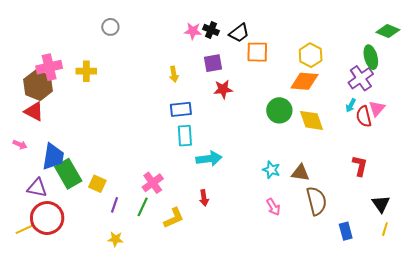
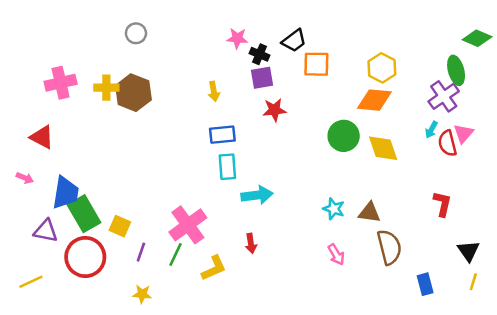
black cross: (211, 30) -> (260, 54), moved
brown hexagon: (38, 85) -> (133, 93), moved
pink cross: (153, 183) -> (188, 225), size x1.4
red circle: (47, 218) -> (85, 257), moved

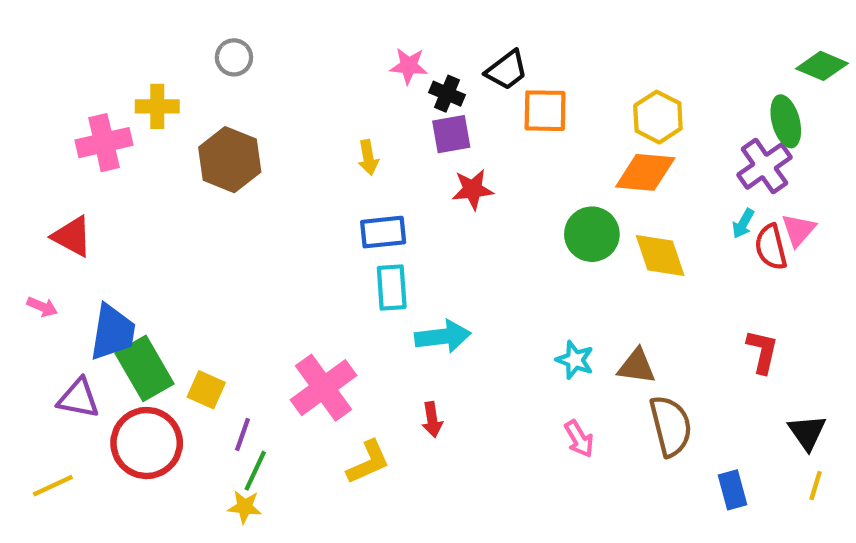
yellow cross: (106, 88) -> (157, 106), moved
green line: (175, 255) -> (255, 471), moved

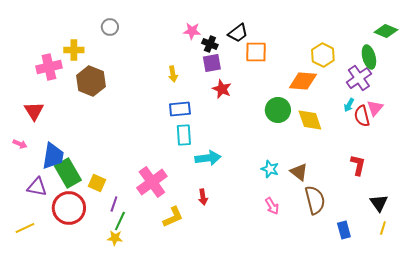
yellow hexagon: (658, 117) -> (323, 55), moved
brown hexagon: (230, 160) -> (91, 81), moved
red star: (473, 189) -> (222, 89), turned 30
red triangle: (72, 236) -> (34, 111), turned 30
brown triangle: (637, 366) -> (299, 172), turned 30

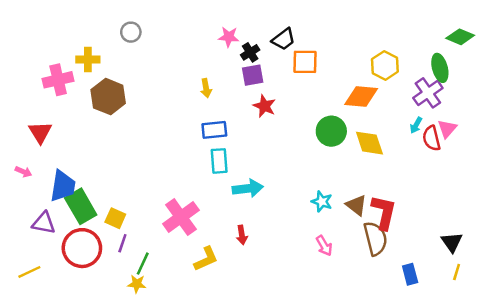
black cross: (210, 44) -> (250, 52), turned 35
red L-shape: (358, 165) -> (384, 212), moved, size x1.4
purple line: (114, 204) -> (122, 243), moved

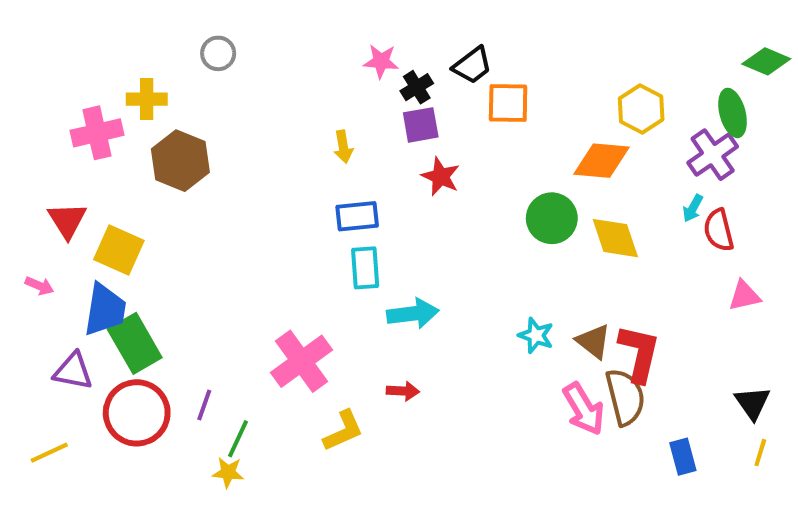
pink triangle: (447, 129) -> (744, 296), moved, turned 36
yellow square: (115, 218) -> (119, 250), moved, size x1.4
red arrow: (242, 235) -> (403, 391), turned -78
pink arrow: (324, 246) -> (584, 409), moved, size x1.5

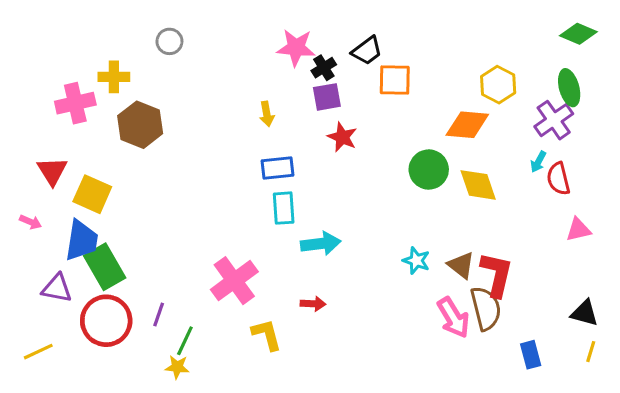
pink star: (381, 61) -> (296, 48), size x1.4
green diamond: (766, 61) -> (578, 34), moved
black triangle: (752, 403) -> (585, 313), turned -40
yellow L-shape: (343, 431) -> (267, 335), turned -81

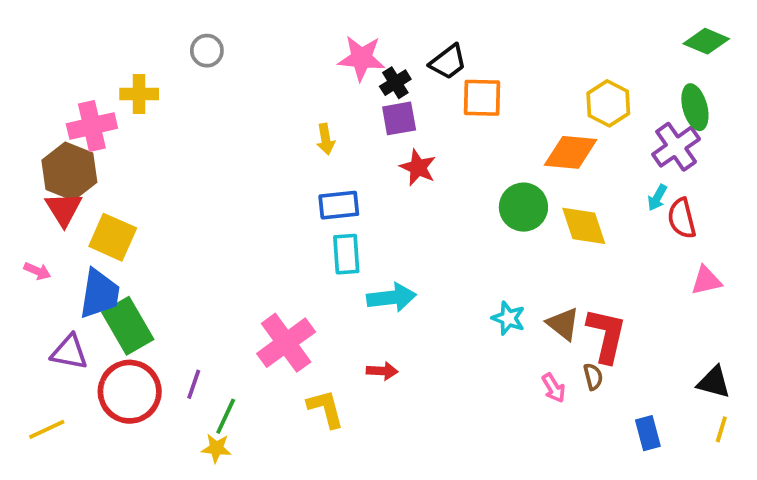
brown hexagon: (140, 125) -> (69, 171), moved
brown semicircle: (486, 308) -> (593, 377), size x0.5
pink arrow: (453, 318) -> (554, 388), size x0.6

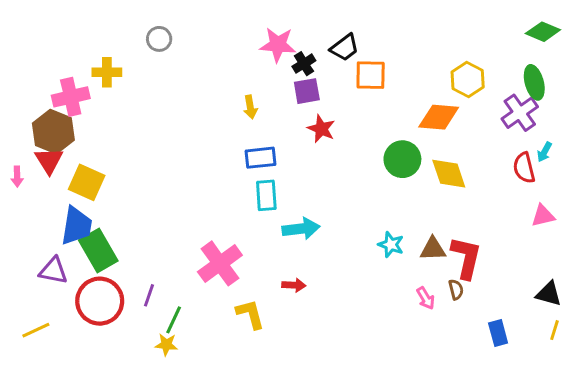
cyan arrow: (657, 198) -> (544, 152), moved
pink arrow: (37, 271) -> (17, 177), moved, turned 66
brown triangle: (563, 324) -> (433, 249), turned -40

